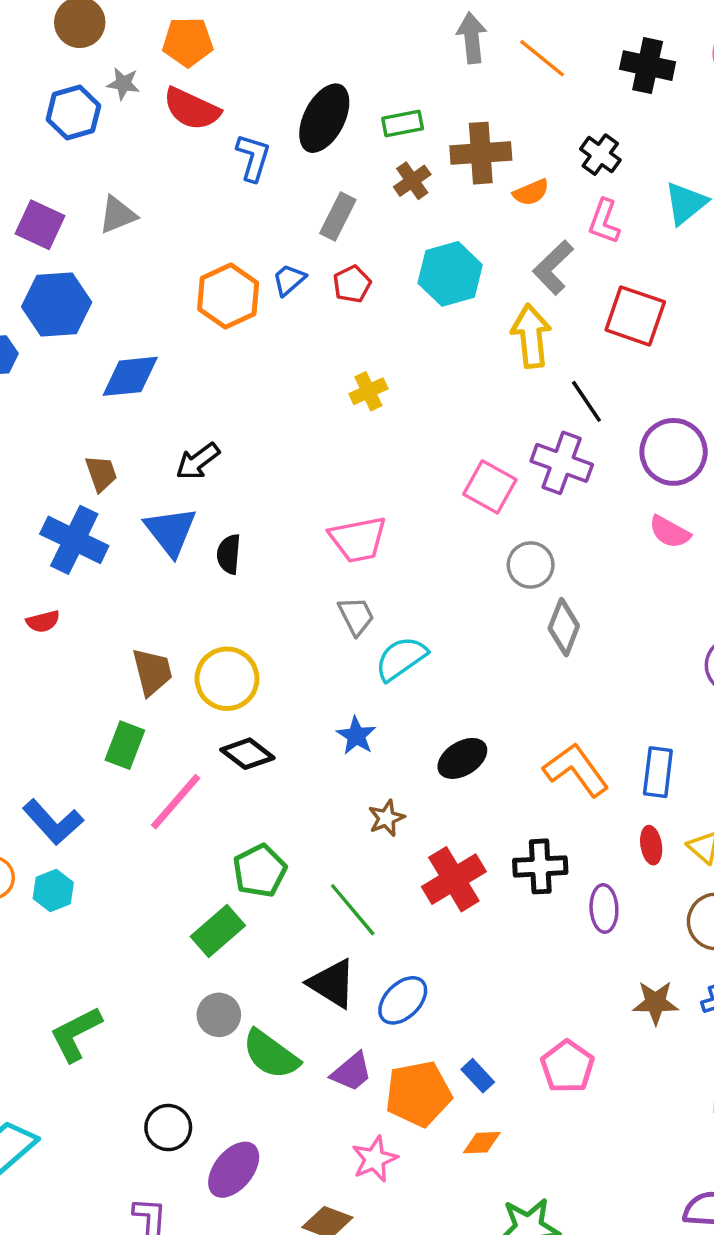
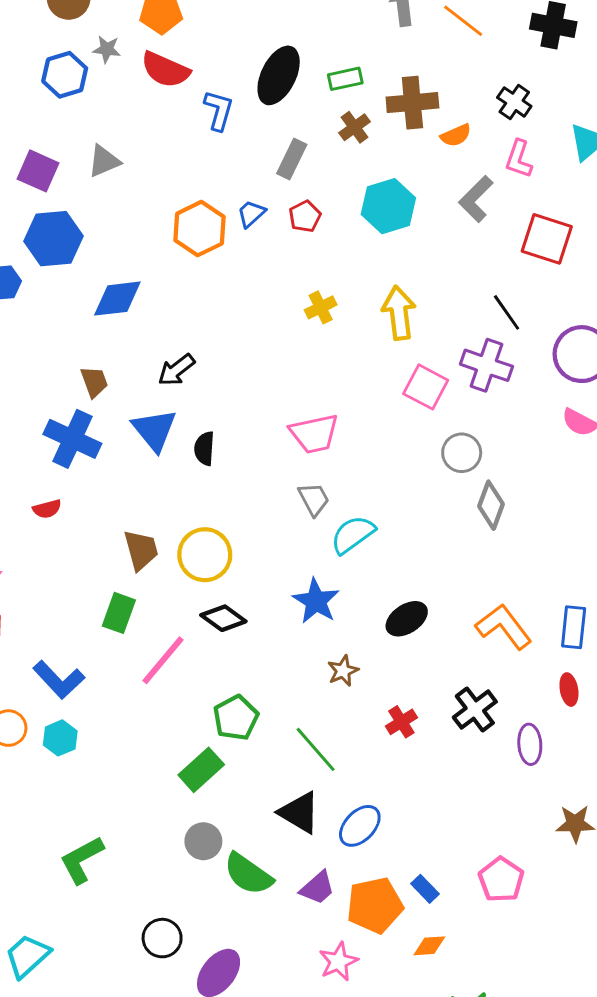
yellow arrow: (531, 336) -> (399, 313), moved
blue star: (356, 736) -> (316, 601), size x1.4
black cross: (540, 866) -> (475, 709), turned -33
red cross: (454, 879) -> (401, 722), size x0.6

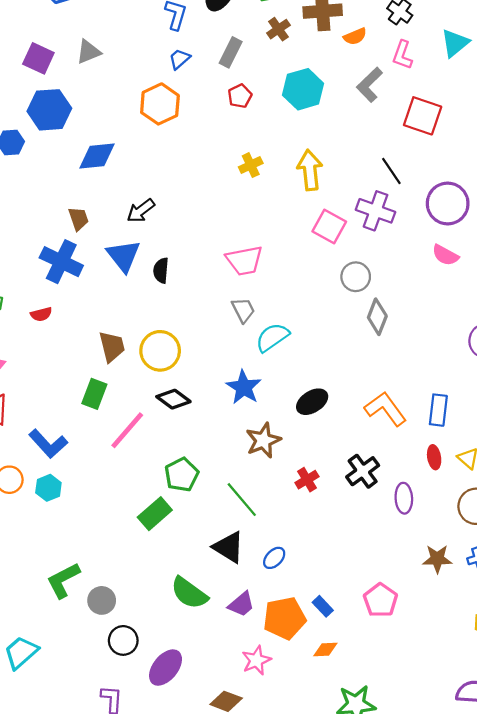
blue trapezoid: (251, 214) -> (179, 59), moved
brown star: (343, 671) -> (263, 440), size x1.5
blue ellipse: (360, 826) -> (274, 558), size x0.7
gray circle: (203, 841) -> (102, 600), moved

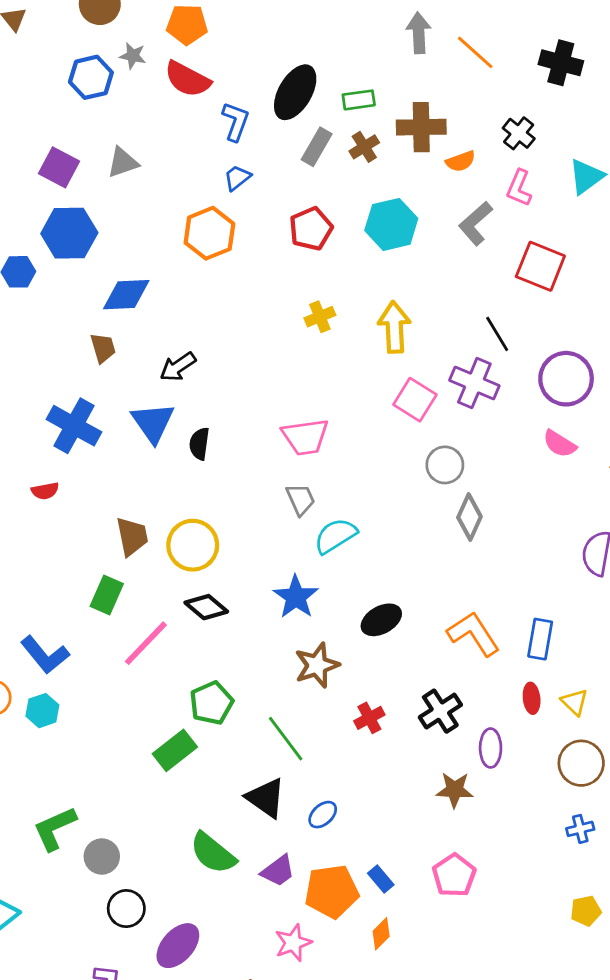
gray rectangle: (231, 52) -> (317, 147), moved
red pentagon: (240, 96) -> (311, 229), size x1.4
brown trapezoid: (78, 219) -> (103, 348), moved
brown star: (437, 559) -> (455, 790), moved
orange diamond: (325, 649) -> (381, 934), turned -45

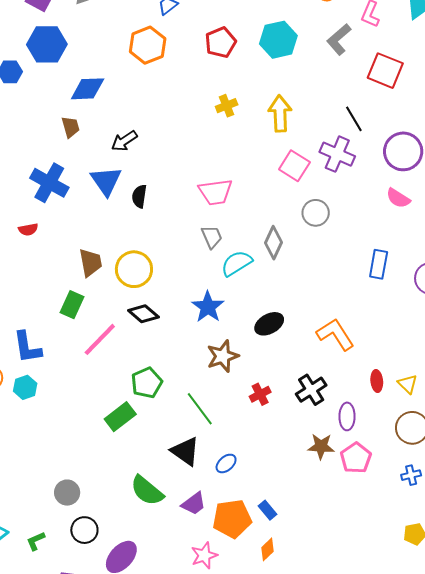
gray diamond: (469, 517) -> (273, 243), moved
blue rectangle: (540, 639) -> (379, 264), moved
blue L-shape: (45, 655) -> (27, 347), turned 30
green L-shape: (55, 828) -> (36, 541), moved, size x0.6
pink pentagon: (454, 875) -> (356, 458), moved

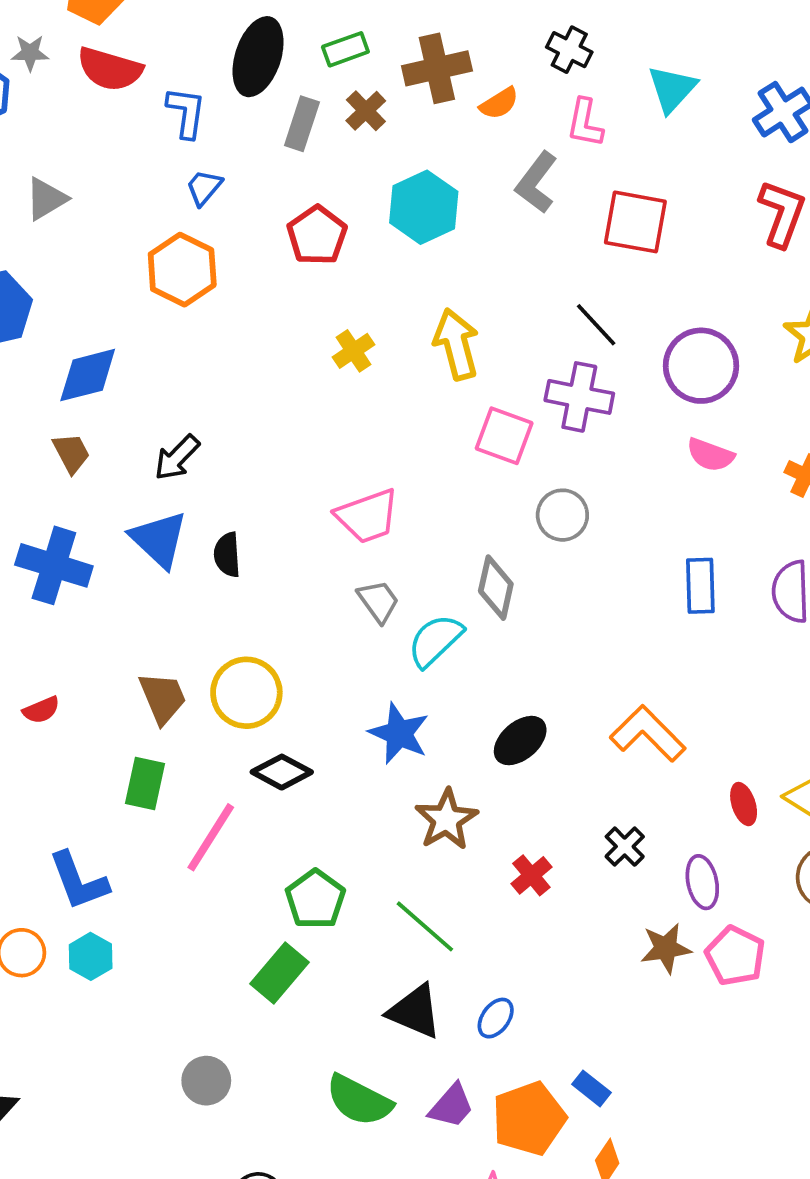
red semicircle: (28, 229) -> (41, 710), moved
black cross: (311, 390) -> (625, 847), size x0.7
gray circle: (67, 493) -> (206, 1081), moved

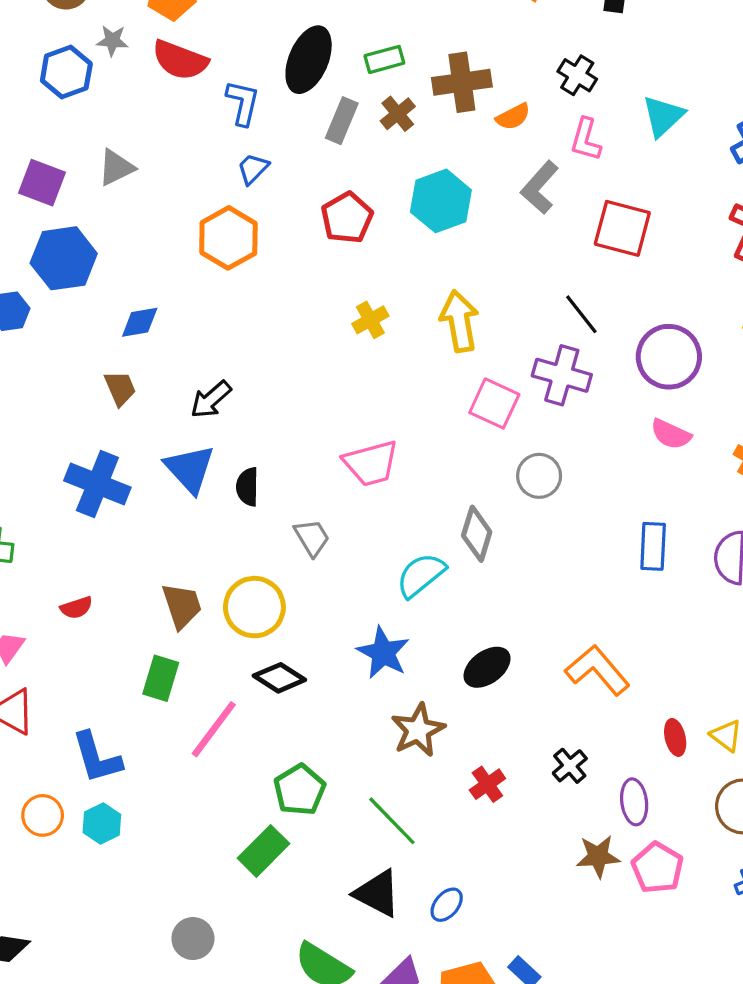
blue diamond: (88, 375) -> (140, 322), size x0.7
gray trapezoid: (378, 601) -> (312, 538), moved

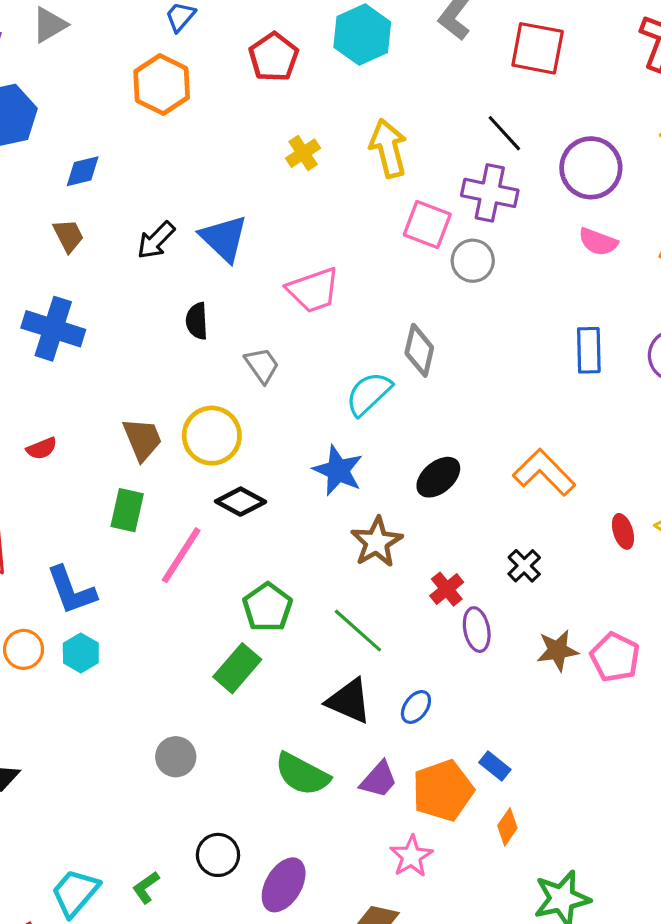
blue triangle: (190, 469) -> (224, 238), moved
gray circle: (539, 476) -> (473, 261), moved
purple ellipse: (634, 802) -> (477, 630), moved

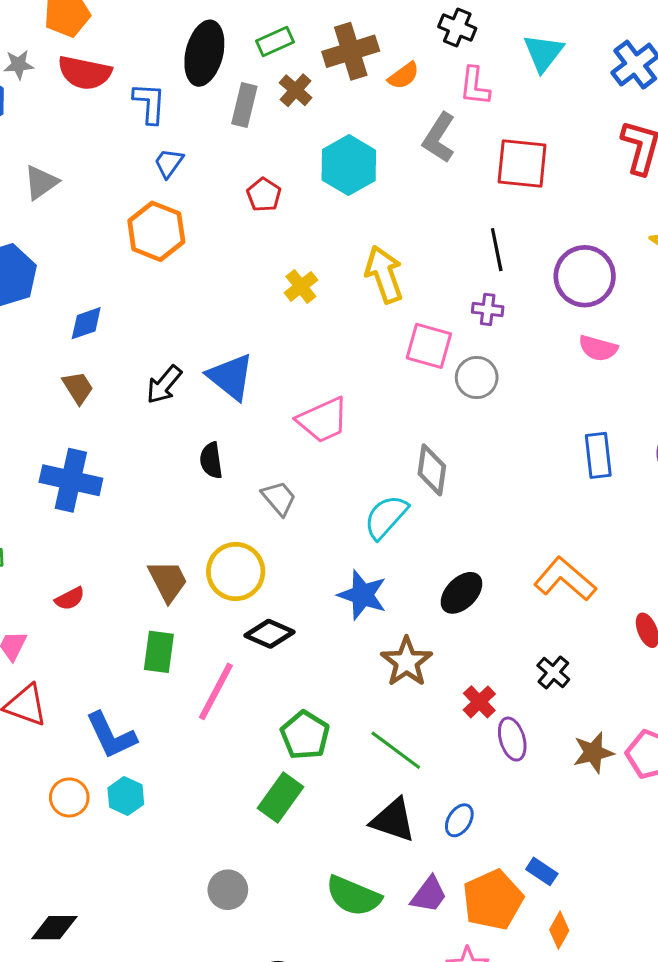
red pentagon: (274, 57) -> (264, 195), size x0.7
black line: (504, 133) -> (497, 250), turned 36
purple cross: (490, 193) -> (488, 309), size x0.6

